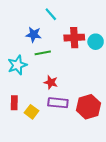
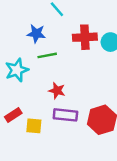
red rectangle: (14, 103) -> (13, 115), turned 56
yellow square: (32, 112) -> (34, 126), turned -32

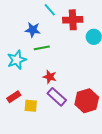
red cross: (85, 37) -> (73, 20), moved
purple rectangle: (65, 115) -> (57, 97), turned 36

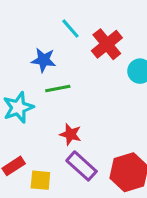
red cross: (73, 20) -> (107, 44), turned -36

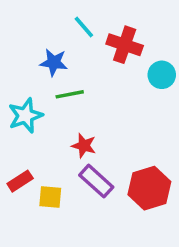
red cross: (107, 44) -> (125, 45), turned -32

